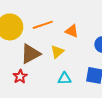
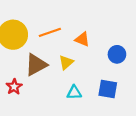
red star: (20, 76) -> (14, 87), moved

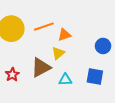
orange triangle: (82, 39) -> (64, 35), moved, turned -40
brown triangle: (36, 65) -> (41, 67), moved

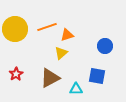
brown triangle: (41, 67) -> (50, 78), moved
cyan triangle: (65, 80) -> (76, 89), moved

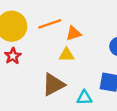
yellow triangle: (61, 53) -> (66, 55), turned 40
red star: (16, 74) -> (13, 56), moved

